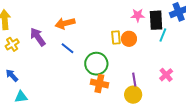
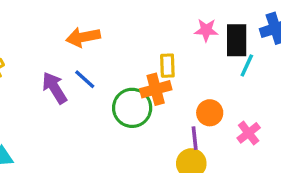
purple arrow: (38, 37) -> (54, 88), moved
orange circle: (129, 39) -> (210, 113), moved
orange cross: (99, 83) -> (156, 89), moved, turned -30

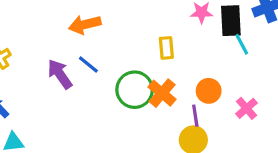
cyan line: (247, 65) -> (242, 44), turned -50
orange cross: (156, 89) -> (162, 93), moved, turned -32

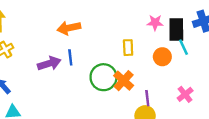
blue line: (88, 65) -> (70, 57), turned 42
purple arrow: (60, 74) -> (49, 63), turned 105
orange circle: (209, 91) -> (162, 57), moved

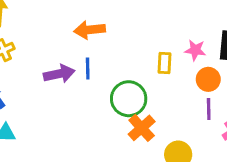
pink star: (155, 23) -> (195, 50), moved
orange cross: (124, 81) -> (142, 128), moved
purple line: (147, 98) -> (209, 109), moved

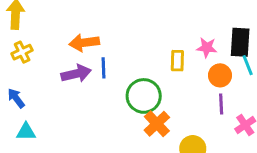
orange arrow: (90, 30) -> (84, 43), moved

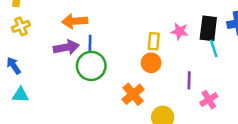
orange circle: (220, 75) -> (151, 63), moved
green circle: (144, 96) -> (91, 66), moved

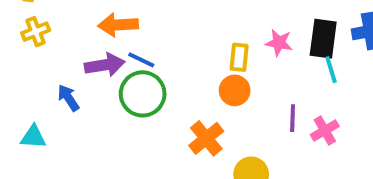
blue line: (90, 44) -> (141, 60), turned -66
blue arrow: (14, 66) -> (68, 98), moved
pink cross: (209, 100) -> (325, 130), moved

